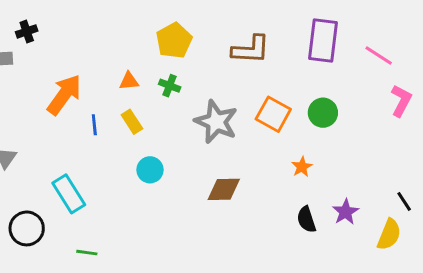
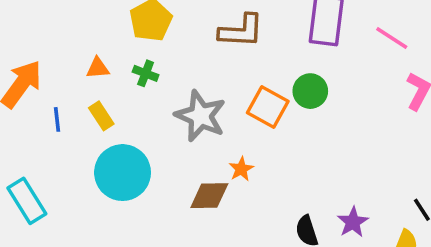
green circle: (323, 113) -> (310, 91), moved
orange star: (302, 167) -> (241, 169), moved
cyan circle: (150, 170) -> (123, 173), size x1.8

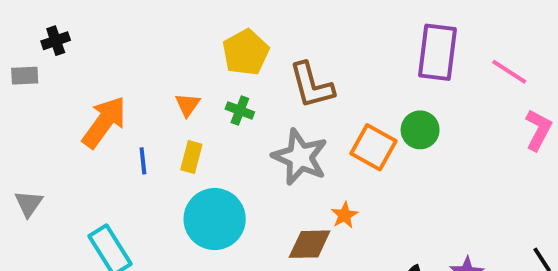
brown L-shape: (241, 31) -> (312, 85), moved, turned 72
orange triangle: (98, 68) -> (187, 105), turned -50
yellow rectangle: (101, 116) -> (191, 157), turned 48

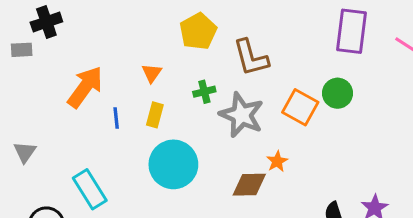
black cross: (56, 41) -> (46, 22), size x1.4
green cross: (240, 110) -> (204, 92), moved, turned -35

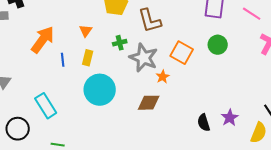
green circle: (338, 93) -> (218, 45), moved
orange star: (277, 161) -> (163, 77), moved

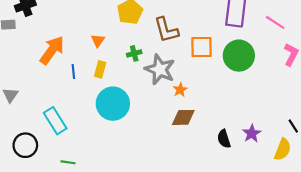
green circle: (218, 45) -> (239, 56), size x1.5
orange square: (182, 53) -> (201, 47), moved, turned -30
brown diamond: (149, 103) -> (183, 117), moved

